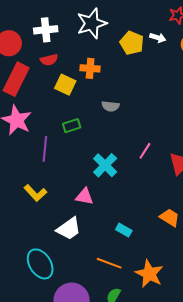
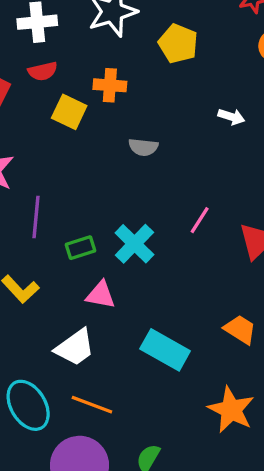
white arrow: (158, 38) -> (231, 117), moved
green rectangle: (72, 126) -> (80, 248), moved
cyan rectangle: (124, 230) -> (165, 350), size x1.8
orange line: (109, 263) -> (92, 405), moved
orange star: (149, 274) -> (231, 410), moved

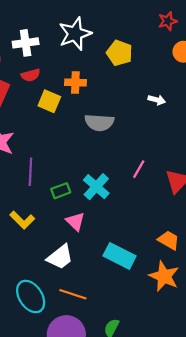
gray semicircle: (143, 147) -> (99, 122), size x1.5
pink triangle: (101, 295) -> (75, 221), turned 36
orange star: (231, 410) -> (164, 276), moved

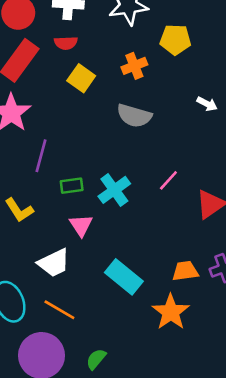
yellow pentagon: (119, 53) -> (175, 40), turned -30
orange cross: (75, 83) -> (134, 66), moved, turned -36
orange trapezoid: (169, 240) -> (185, 271), turned -50

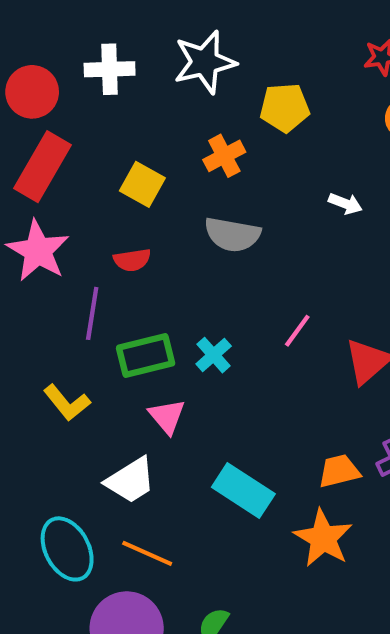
red semicircle: (66, 43) -> (132, 260), moved
green rectangle: (72, 186) -> (146, 355), size x1.5
cyan cross: (114, 190) -> (214, 355), size x0.7

